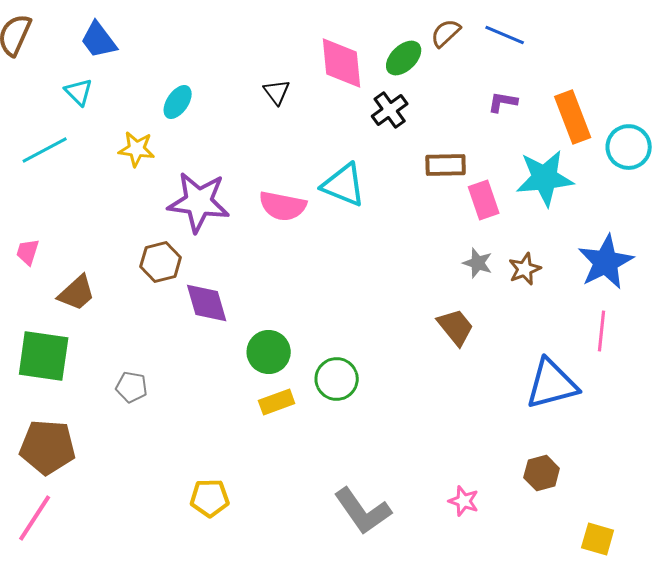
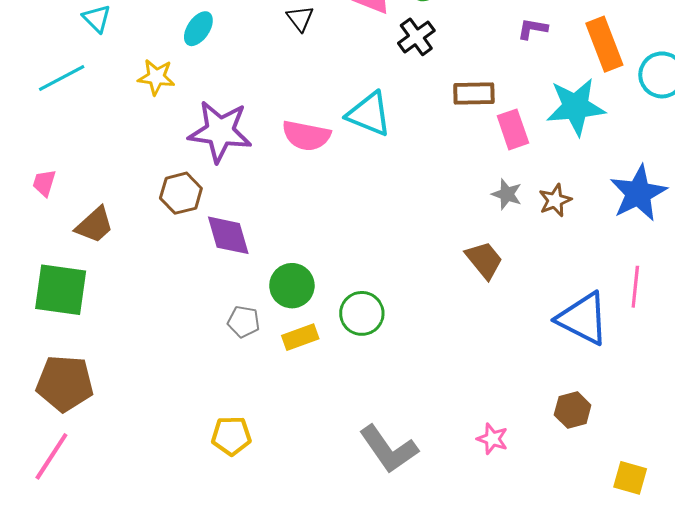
pink line: (602, 331) -> (635, 287), moved
blue triangle: (552, 384) -> (583, 319), turned 42
gray pentagon: (132, 387) -> (244, 322), moved

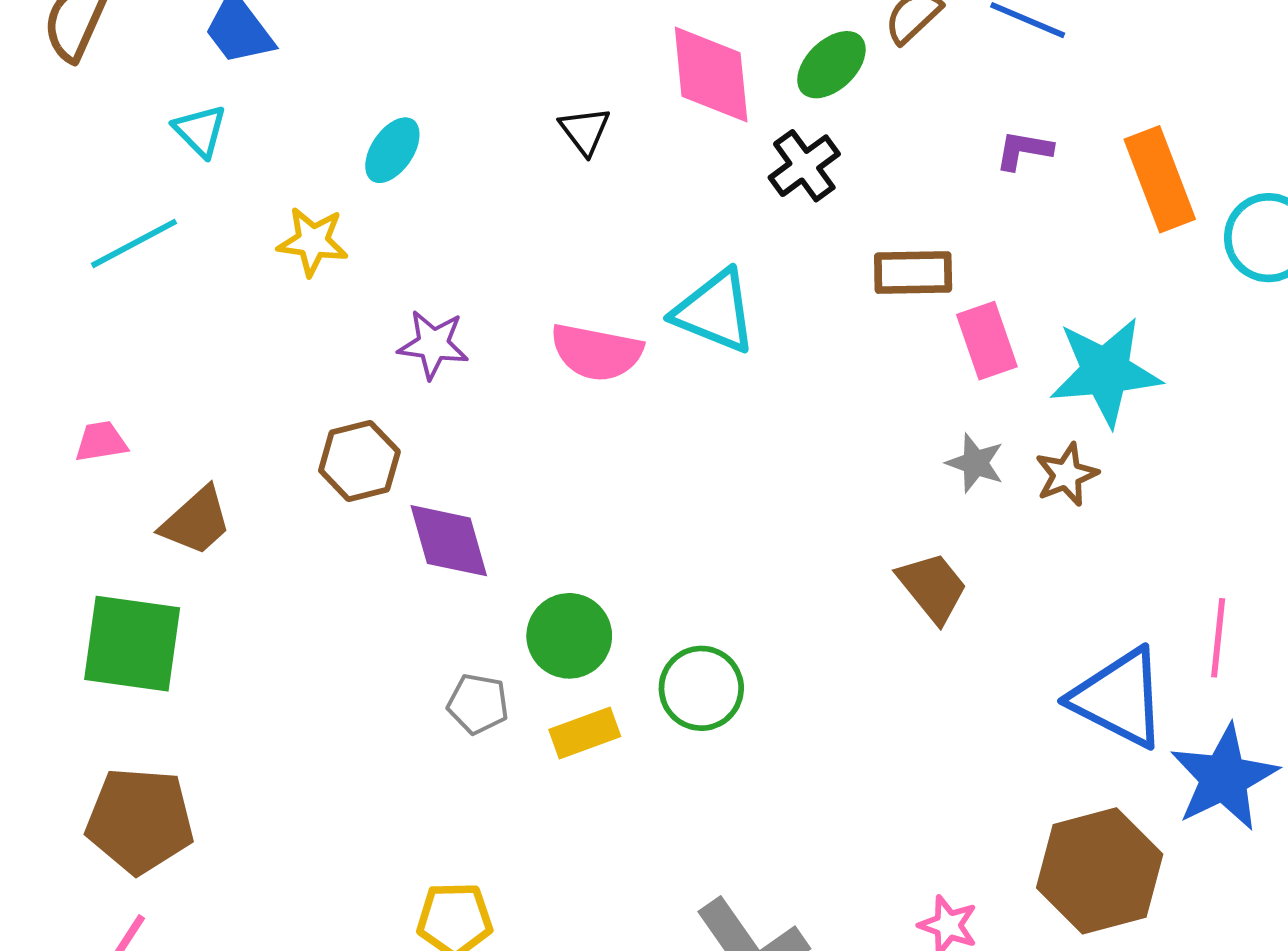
cyan star: (576, 107) -> (1105, 372), moved
purple star: (220, 131) -> (433, 344), size x0.6
pink trapezoid: (44, 183) -> (101, 442), turned 64
blue star: (638, 193) -> (1224, 778), moved
brown hexagon: (573, 410) -> (1100, 871), size x1.8

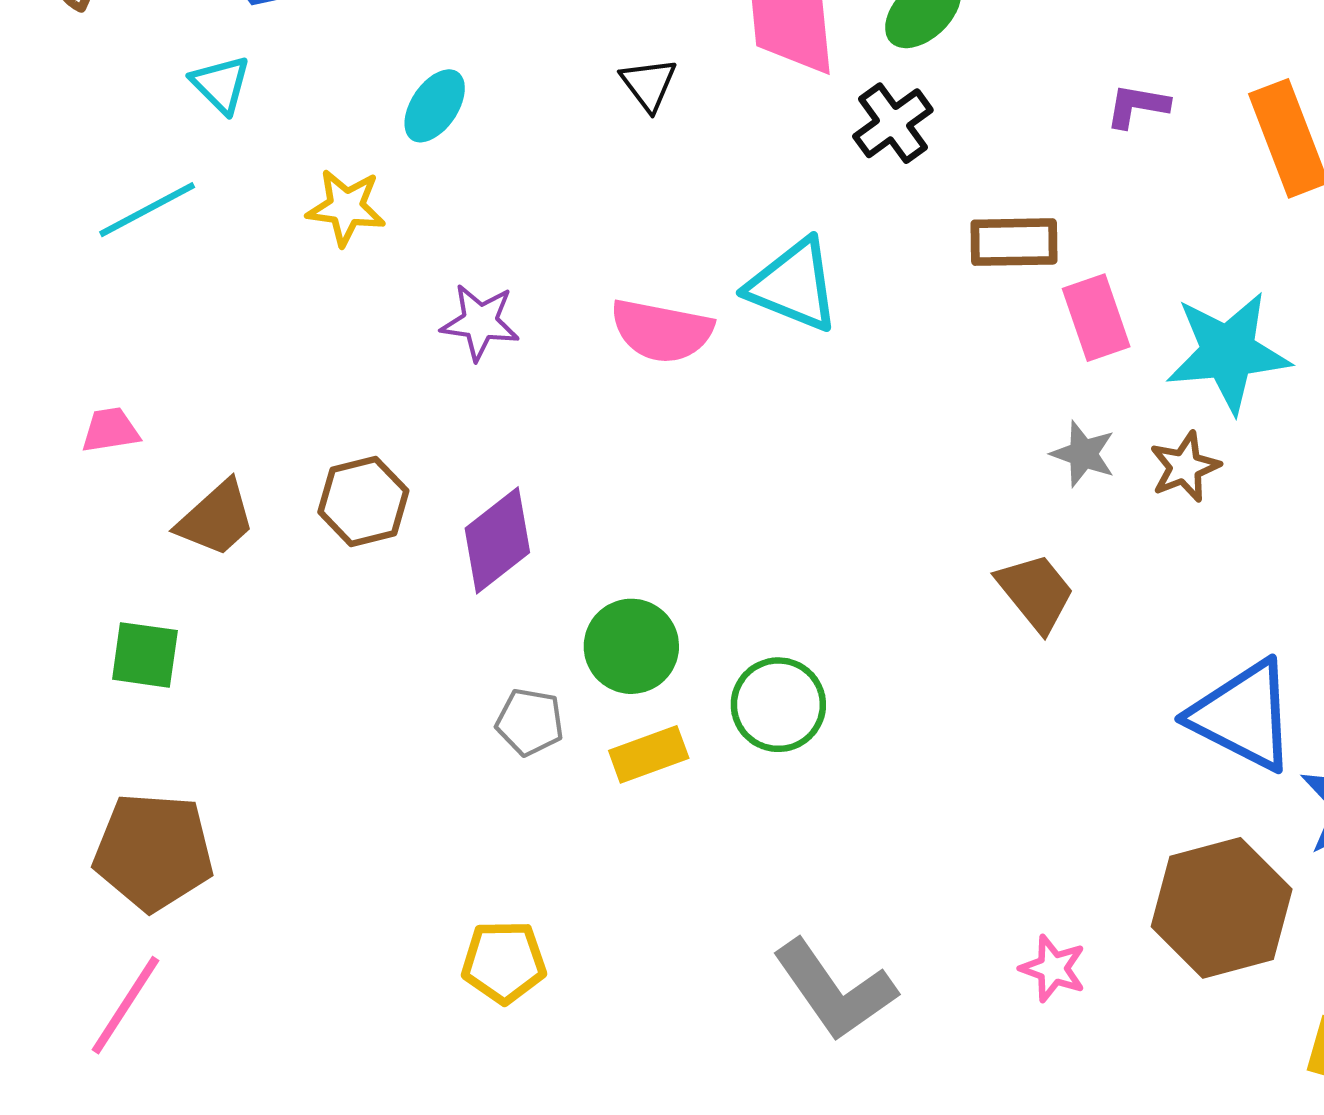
brown hexagon: (359, 461) -> (363, 501), moved
purple diamond: (449, 541) -> (497, 540), turned 68
green square: (132, 644) -> (145, 655), size x0.6

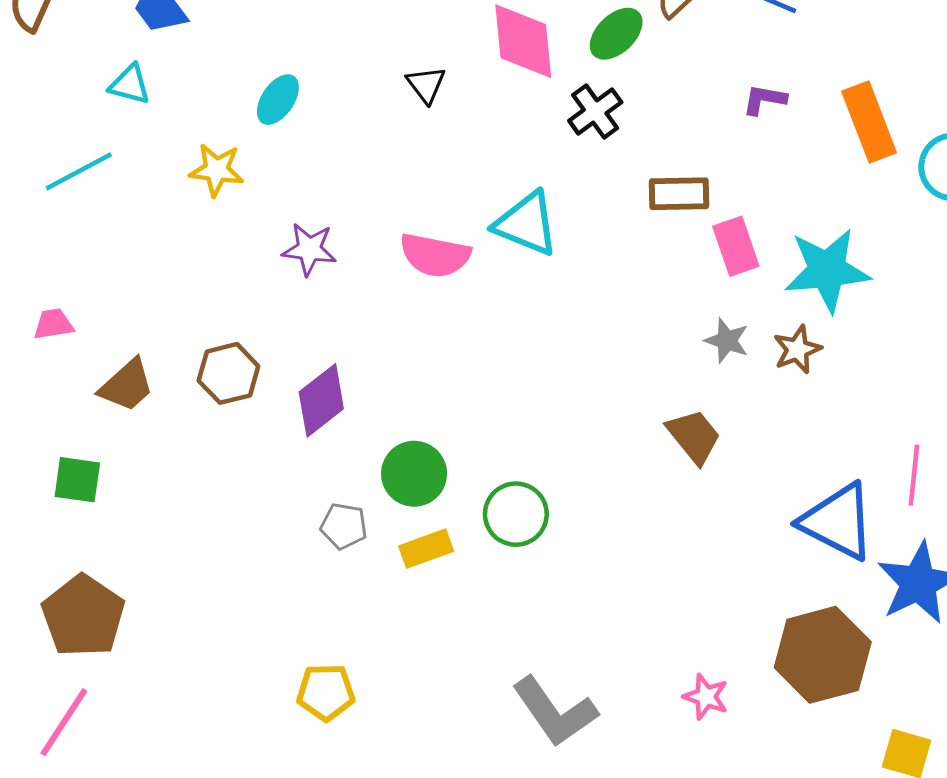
cyan triangle: (221, 84) -> (130, 85), turned -30
brown pentagon: (154, 852) -> (83, 616), turned 30

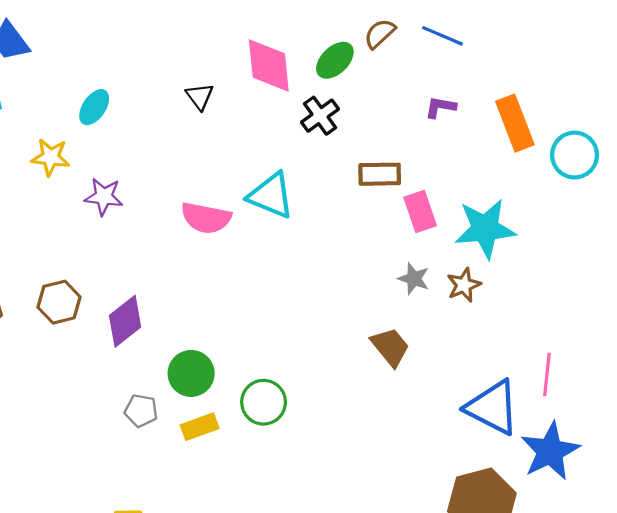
purple star: (309, 249) -> (104, 197), moved

